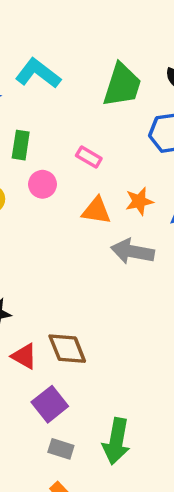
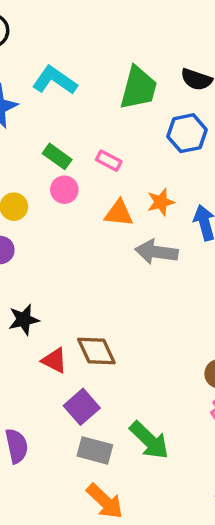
green rectangle: (21, 145) -> (57, 156), moved, turned -60
green arrow: (116, 441) -> (149, 440), turned -54
gray rectangle: (61, 449) -> (95, 450), size x1.4

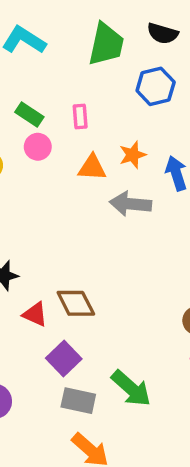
pink rectangle: (109, 161) -> (80, 116), turned 60

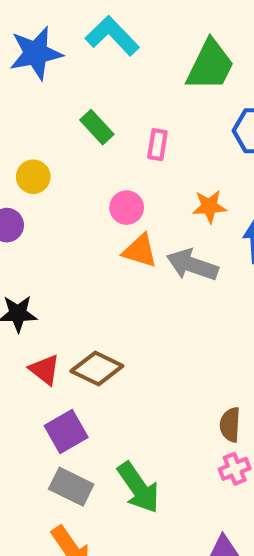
pink circle: (38, 147) -> (127, 208), moved
orange triangle: (92, 168) -> (140, 251), moved
brown diamond: (76, 303) -> (97, 369), turned -51

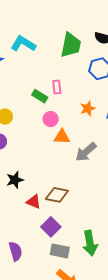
green rectangle: (97, 127) -> (40, 96), moved
gray arrow: (192, 265) -> (86, 152), moved, turned -45
green arrow: (138, 488) -> (90, 243), turned 40

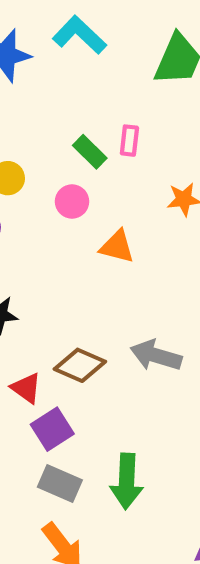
pink circle: (51, 119) -> (72, 201), moved
gray arrow: (86, 152) -> (156, 355), moved, turned 45
red triangle: (34, 202) -> (26, 388), moved

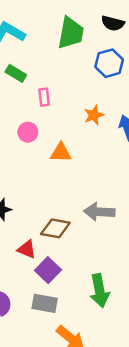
pink rectangle: (129, 141) -> (44, 97), moved
green rectangle: (90, 152) -> (16, 73), moved
gray rectangle: (60, 484) -> (45, 303), moved

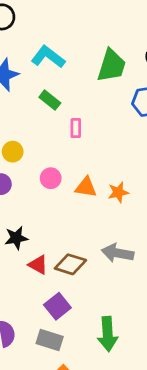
orange star: (94, 115) -> (118, 192), moved
pink circle: (28, 132) -> (51, 178), moved
red triangle: (27, 249) -> (38, 265), moved

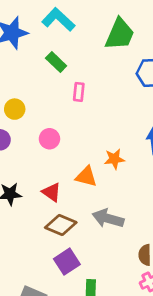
orange triangle: (86, 187) -> (86, 177), moved
red triangle: (38, 265) -> (52, 192), moved
purple square: (57, 306) -> (67, 262), moved

